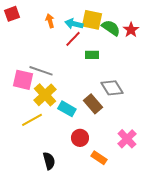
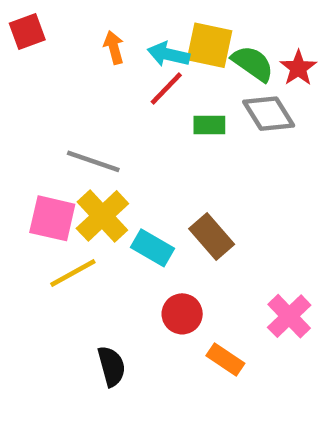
pink square: (23, 80) -> (52, 218), moved
gray diamond: (112, 88) -> (269, 114), moved

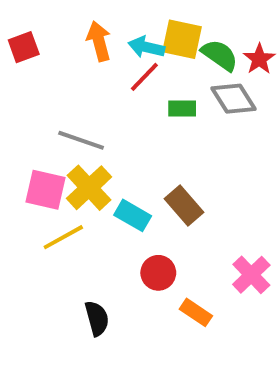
red square: (27, 32) -> (24, 47), moved
orange arrow: (114, 47) -> (99, 41), size x1.4

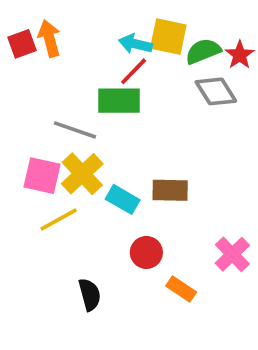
orange arrow: (99, 41) -> (49, 38), moved
green semicircle: (220, 55) -> (203, 51), turned -57
green rectangle: (182, 109) -> (119, 101), moved, size x1.6
brown rectangle: (184, 206) -> (170, 190), turned -48

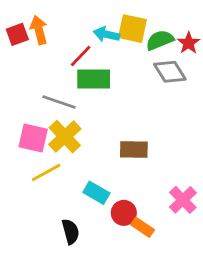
red line: (134, 71) -> (81, 56), moved
cyan rectangle: (123, 199) -> (96, 193), moved
red circle: (146, 252) -> (124, 213), moved

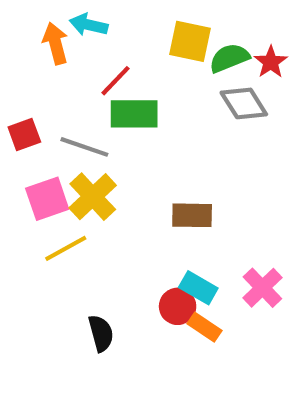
red square: (17, 34) -> (24, 135), moved
cyan arrow: (107, 34) -> (89, 25), moved
pink square: (33, 138) -> (47, 199), turned -32
cyan rectangle: (96, 193) -> (198, 288), moved

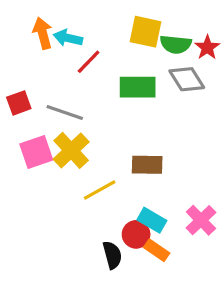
cyan arrow: (89, 25) -> (68, 38), moved
green semicircle: (229, 58) -> (176, 44), turned -152
green rectangle: (134, 114) -> (138, 87), moved
yellow line: (66, 248) -> (100, 190), moved
black semicircle: (101, 333) -> (112, 255), moved

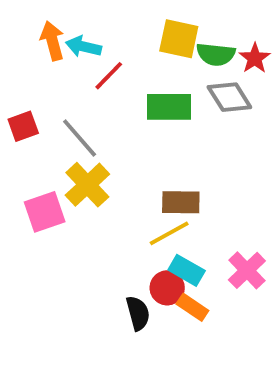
gray line: (65, 112) -> (80, 138), turned 30
pink square: (36, 152) -> (45, 212), moved
yellow line: (100, 190) -> (169, 233), moved

